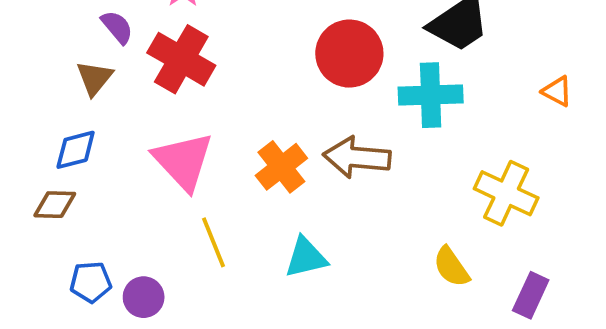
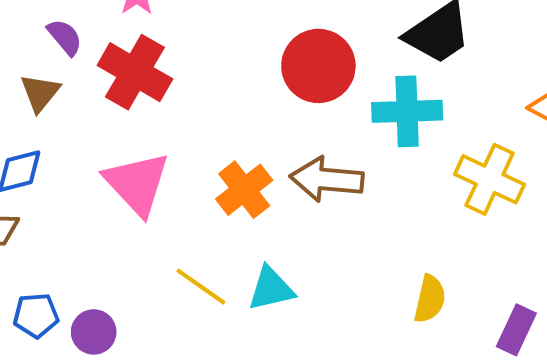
yellow cross: (506, 193) -> (490, 179), moved
yellow line: (213, 242) -> (201, 287), moved, turned -33
yellow semicircle: (451, 267) -> (430, 299), turned -132

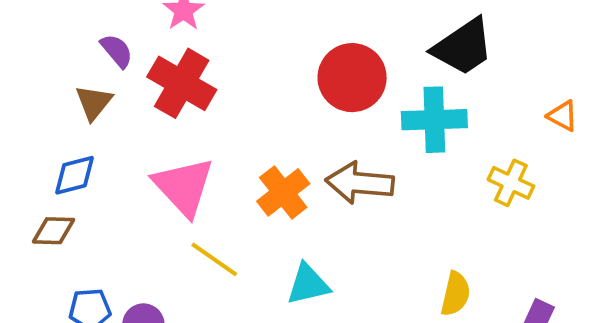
yellow cross: (490, 179) -> (511, 183), size x0.7
yellow line: (201, 287) -> (214, 259), moved

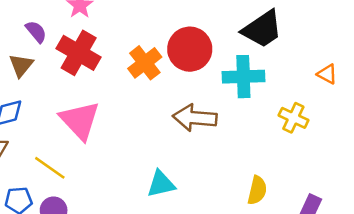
orange cross: (283, 192) -> (145, 63), moved
yellow line: (214, 259) -> (50, 168), moved

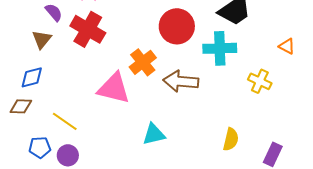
orange cross: (145, 63) -> (143, 62), moved
pink triangle: (80, 120) -> (114, 88), moved, turned -33

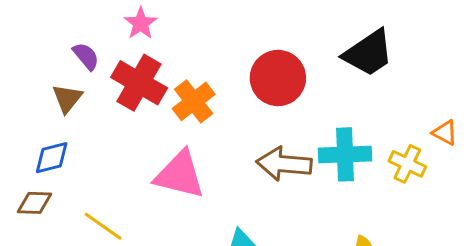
orange triangle: (287, 46) -> (445, 133), moved
cyan cross: (220, 48) -> (345, 154), moved
orange cross: (143, 62) -> (194, 101), moved

